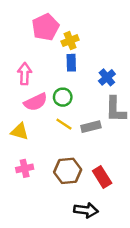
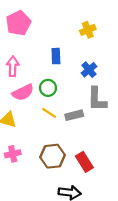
pink pentagon: (45, 27) -> (18, 23), moved
yellow cross: (70, 41) -> (88, 30), moved

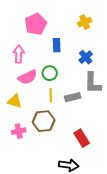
pink pentagon: (18, 23) -> (36, 24), moved
yellow line: (49, 113) -> (51, 95), turned 56
brown hexagon: (53, 156) -> (44, 121), moved

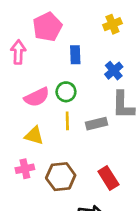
pink arrow: (19, 54) -> (18, 52), moved
yellow triangle: (15, 101) -> (34, 136), moved
brown hexagon: (44, 121) -> (61, 177), moved

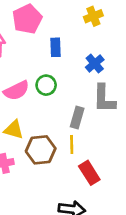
yellow line: (67, 121) -> (72, 144), moved
gray rectangle: (96, 124) -> (77, 117), turned -60
brown hexagon: (61, 177) -> (41, 150), moved

